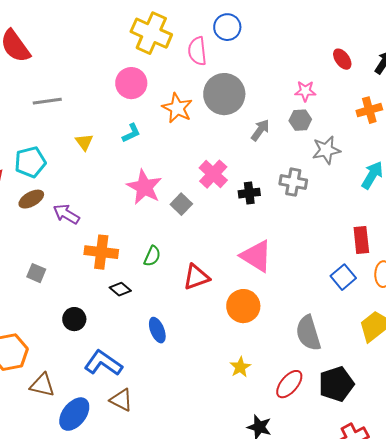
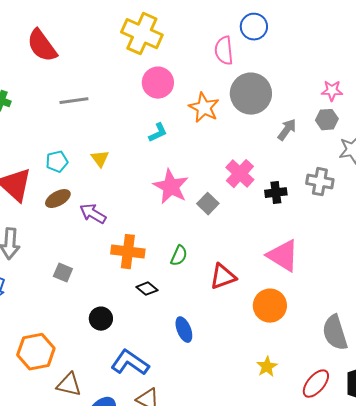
yellow cross: (151, 33) -> (142, 34), moved
yellow triangle: (84, 142) -> (100, 159), moved
cyan pentagon: (30, 162) -> (57, 162), size x0.7

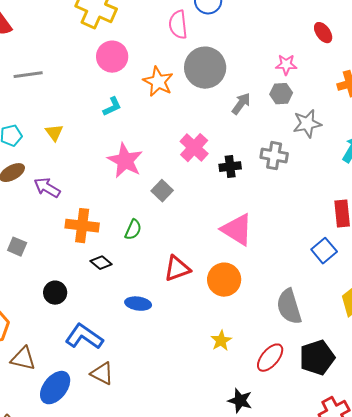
gray square: (208, 204) -> (162, 191), moved
red triangle: (223, 277) -> (177, 269), moved
blue ellipse: (184, 330) -> (138, 304), turned -60

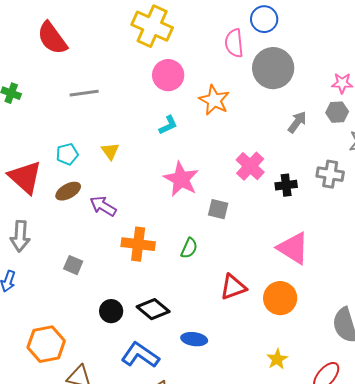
gray circle: (205, 68) -> (273, 68), moved
gray square: (162, 191) -> (218, 209), turned -30
black diamond: (101, 263) -> (153, 309), moved, size x1.5
blue ellipse: (138, 304) -> (194, 339), moved

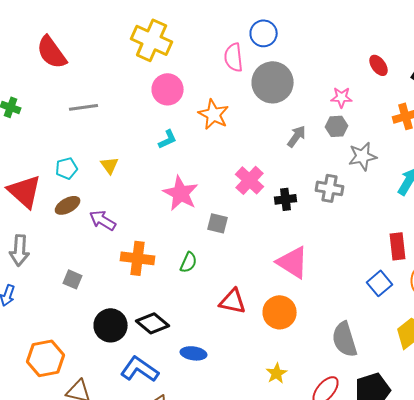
red triangle: (233, 287) -> (233, 301), turned 32
black circle: (111, 311) -> (111, 325), size x1.4

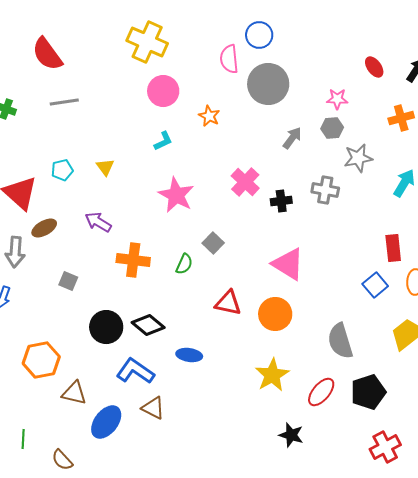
gray line: (84, 107) -> (64, 102), moved
orange star: (214, 114) -> (209, 116), size x0.7
brown ellipse: (68, 205) -> (44, 228), moved
gray square: (218, 223) -> (213, 243), moved, turned 30
yellow star: (277, 373) -> (272, 375), size x1.6

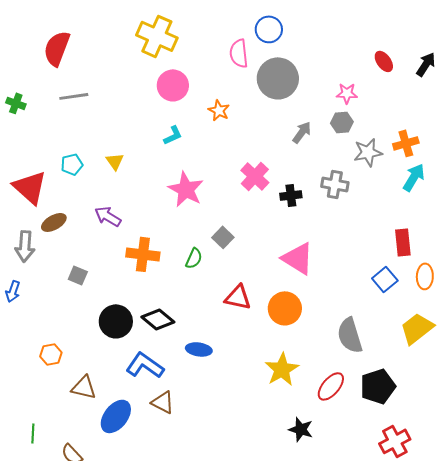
red semicircle: (47, 54) -> (57, 48), turned 57
orange cross: (401, 118) -> (406, 143), moved
orange hexagon: (41, 360) -> (51, 354), size x0.6

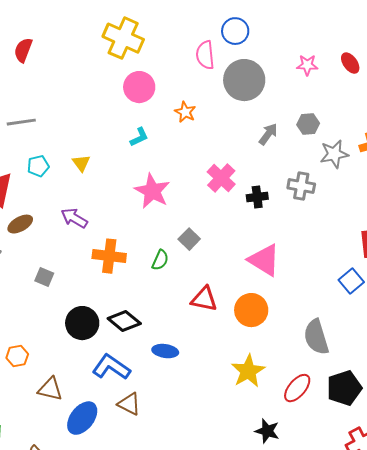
red semicircle: (57, 48) -> (23, 50), size x0.7
pink star: (347, 93) -> (307, 65), moved
gray line: (74, 96) -> (21, 122), moved

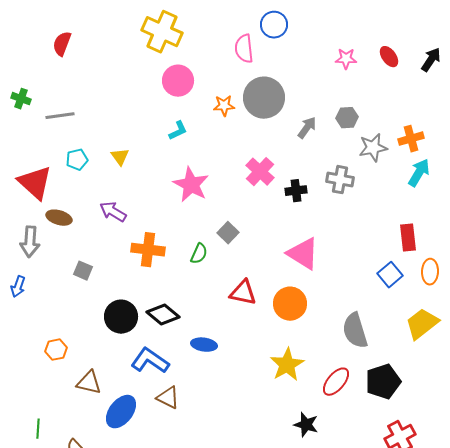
gray circle: (244, 80) -> (264, 98), moved
orange star: (185, 112) -> (224, 106), turned -30
brown ellipse: (20, 224) -> (59, 218), turned 45

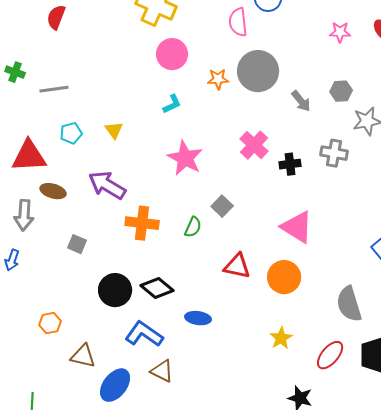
gray arrow: (307, 128) -> (301, 101), turned 105
red triangle: (35, 183) -> (29, 156), turned -45
purple arrow: (113, 212) -> (107, 185), size x1.4
yellow star: (287, 365) -> (281, 338), size x0.7

